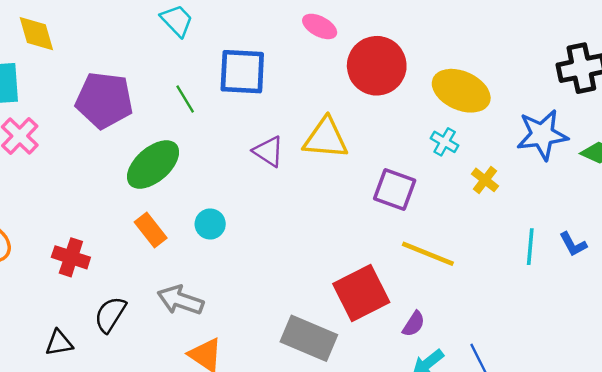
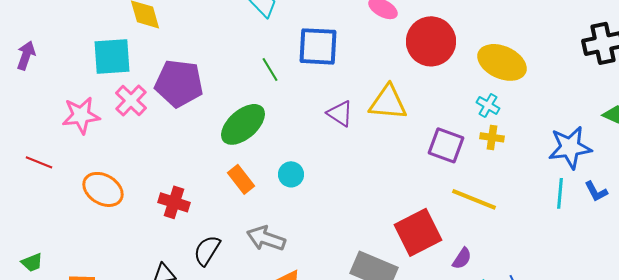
purple pentagon: (104, 100) -> (179, 83), moved
blue star: (542, 135) -> (570, 147), moved
yellow cross: (485, 180) -> (492, 137), moved, turned -30

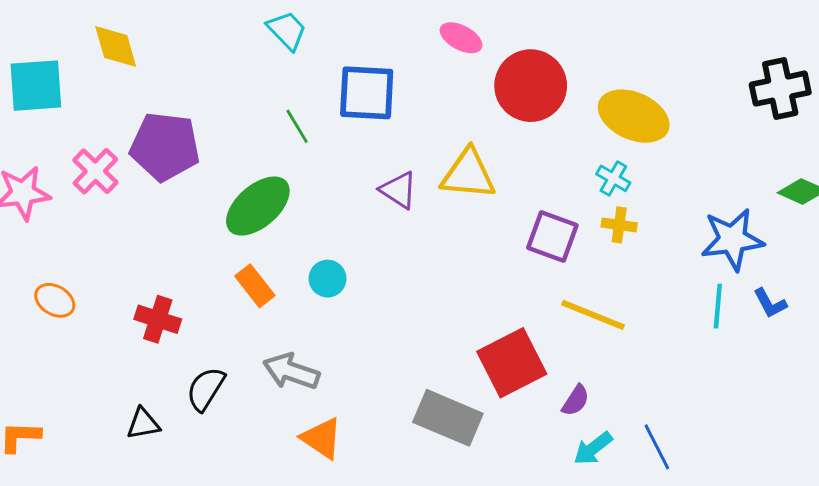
cyan square: (112, 56) -> (36, 86), moved
orange ellipse: (103, 189) -> (55, 300), size x0.7

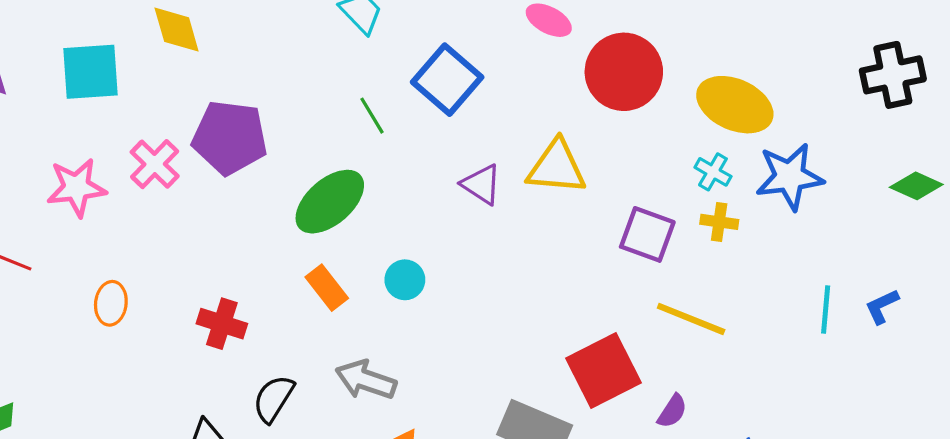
blue square: (367, 93) -> (447, 80), turned 38
blue star: (732, 239) -> (790, 177), moved
orange ellipse: (55, 300) -> (111, 303), turned 66
blue L-shape: (770, 303) -> (882, 306), turned 93

